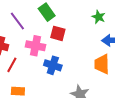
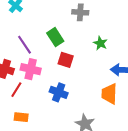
green star: (99, 17) -> (100, 43), moved
pink cross: (36, 46) -> (31, 69), moved

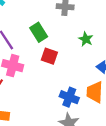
blue cross: (59, 92) -> (69, 97), moved

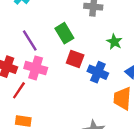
blue cross: (69, 97) -> (98, 72), moved

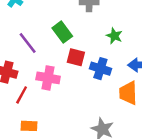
pink cross: (36, 68) -> (48, 78), moved

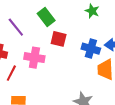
green star: (114, 36) -> (92, 11), moved
blue cross: (100, 69) -> (91, 49), moved

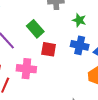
blue cross: (91, 49) -> (80, 45), moved

